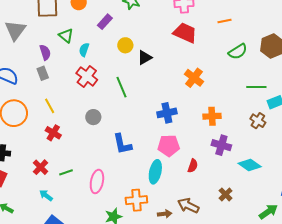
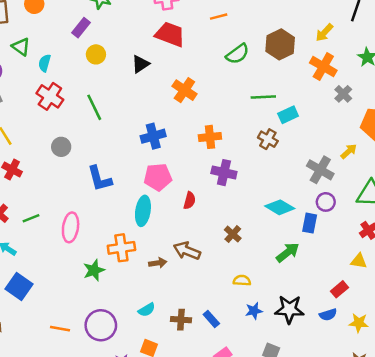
purple rectangle: (105, 22) -> (81, 28), moved
black triangle: (145, 58) -> (140, 64), moved
cyan diamond: (250, 165) -> (280, 207), moved

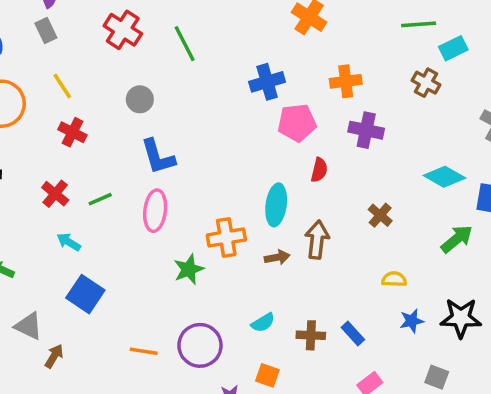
pink pentagon: (158, 177) -> (297, 123), moved
blue L-shape: (100, 179) -> (158, 157), moved
cyan ellipse: (143, 211) -> (276, 205), moved
brown arrow: (187, 251) -> (317, 240), turned 76

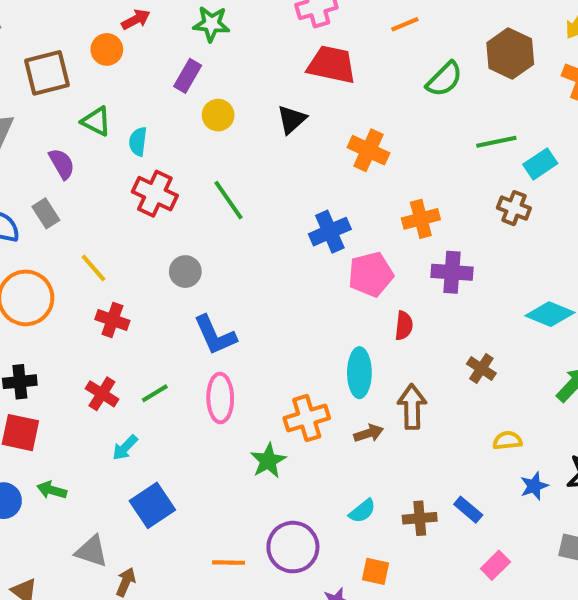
gray rectangle: (46, 30) -> (46, 213), moved
cyan arrow: (69, 242) -> (125, 448), turned -70
blue square: (85, 294) -> (152, 505), turned 30

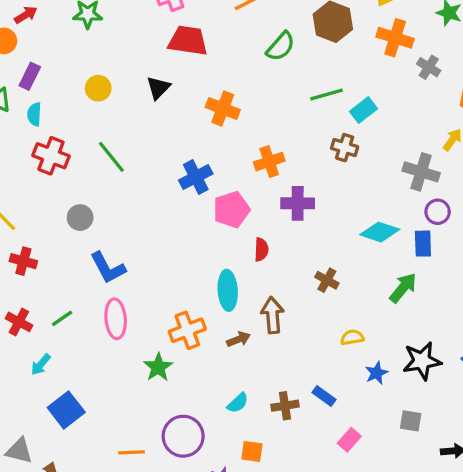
purple rectangle: (188, 76) -> (30, 76), moved

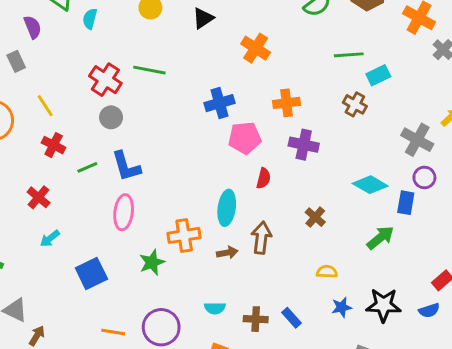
red cross: (51, 156) -> (105, 80), moved
green line: (111, 157) -> (149, 70), turned -52
green line: (62, 318) -> (87, 167), moved
cyan semicircle: (238, 403) -> (215, 308), turned 30
blue square: (66, 410) -> (91, 273), moved

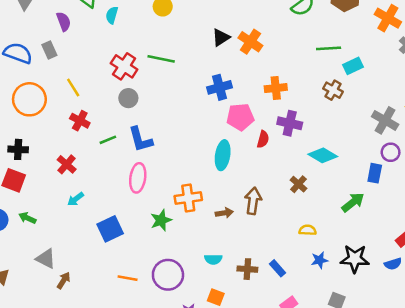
black triangle: (203, 18) -> (221, 37), moved
red semicircle: (264, 178) -> (263, 139), moved
cyan diamond: (370, 185) -> (323, 155), moved
cyan ellipse: (227, 208) -> (223, 155), moved

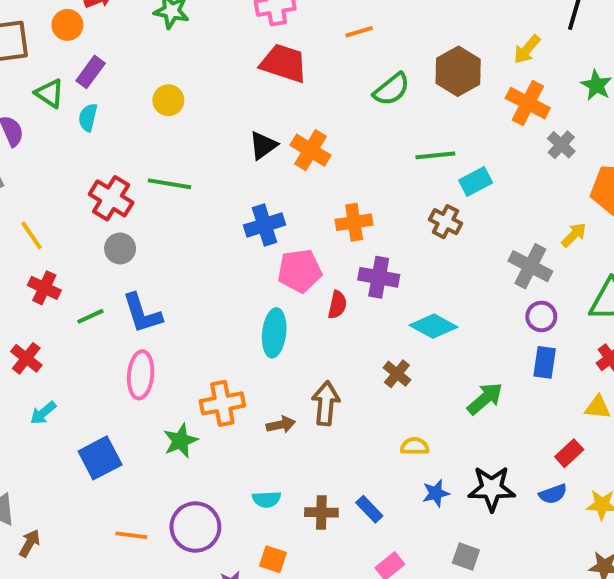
blue rectangle: (375, 173) -> (545, 362), moved

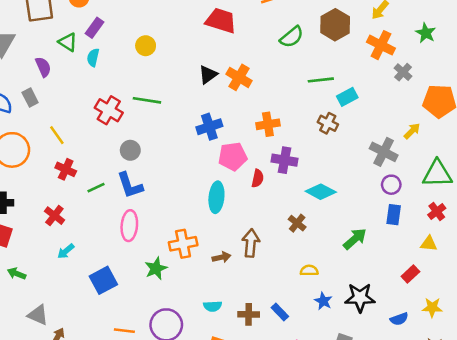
gray circle: (120, 248) -> (130, 150), moved
blue star: (436, 493) -> (323, 301), turned -30
blue semicircle: (553, 494) -> (399, 319), moved

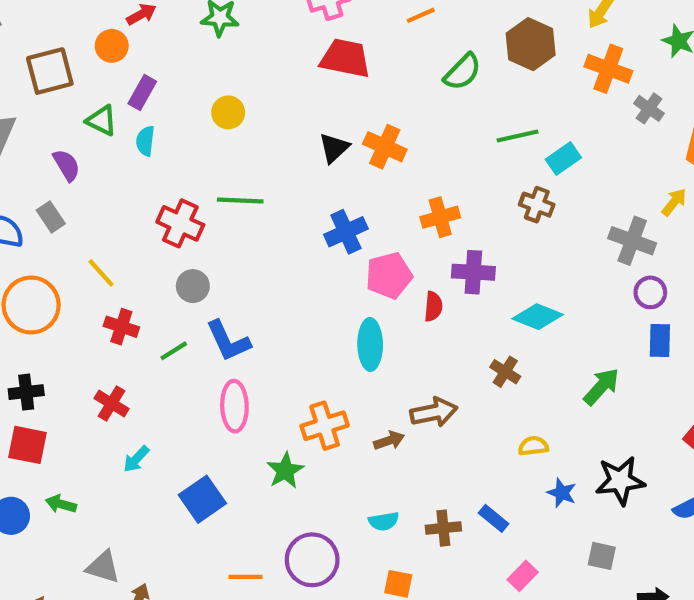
gray circle: (130, 150) -> (193, 286), moved
brown arrow: (251, 243) -> (434, 412), turned 80

